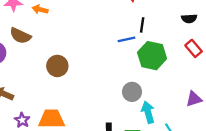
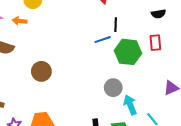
red rectangle: (194, 48) -> (155, 43), moved, turned 42

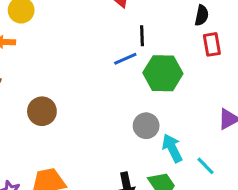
black semicircle: (158, 14) -> (202, 15), turned -64
red rectangle: (155, 43) -> (212, 44), moved

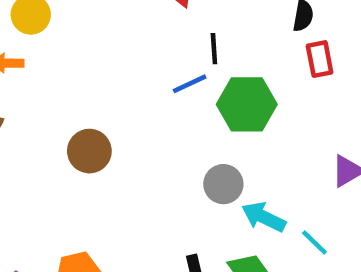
brown circle: (42, 111) -> (89, 151), moved
cyan arrow: (172, 148) -> (264, 217), turned -36

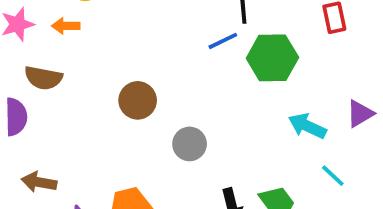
gray circle: (223, 184) -> (190, 144), moved
cyan arrow: (264, 217) -> (307, 126), moved

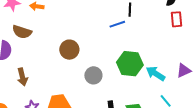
green hexagon: (272, 58) -> (130, 64), moved
brown arrow: (39, 182) -> (22, 77), moved, turned -120

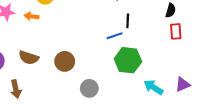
brown semicircle: (22, 32) -> (29, 58), moved
green hexagon: (130, 64) -> (128, 60), moved

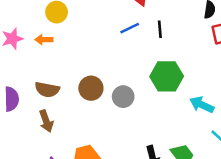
blue line: (115, 36) -> (130, 28), moved
gray circle: (89, 88) -> (123, 97), moved
brown arrow: (16, 89) -> (46, 121), moved

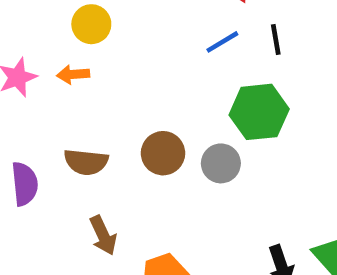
green hexagon: (167, 76) -> (259, 112), moved
brown arrow: (46, 121) -> (103, 235), moved

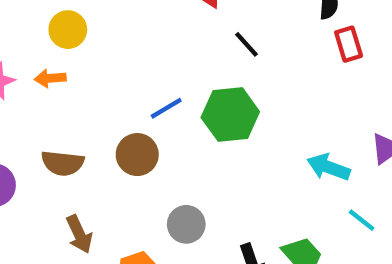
black line: (276, 39) -> (246, 44), turned -32
blue line: (222, 42) -> (166, 108), moved
gray circle: (221, 163) -> (186, 224), moved

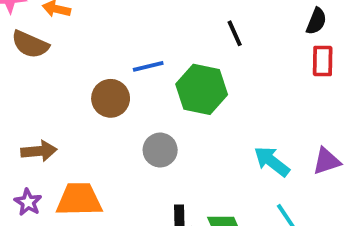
brown semicircle: (63, 163) -> (30, 44), moved
gray circle: (186, 224) -> (160, 150), moved
brown arrow: (79, 234) -> (39, 151), turned -88

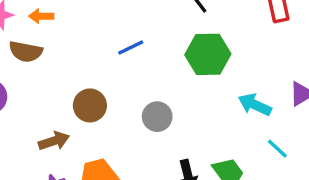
green hexagon: (202, 89) -> (208, 54), moved
brown circle: (111, 98) -> (90, 105), moved

